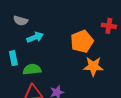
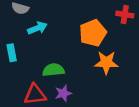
green semicircle: (32, 69) -> (53, 70), moved

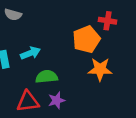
red cross: (125, 15) -> (108, 21), moved
cyan arrow: (37, 28) -> (30, 53), moved

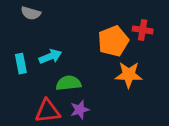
red cross: (108, 21) -> (143, 30), moved

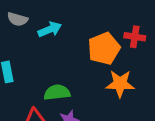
cyan arrow: (50, 57) -> (50, 29), moved

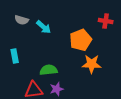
cyan arrow: (50, 29) -> (44, 27), turned 63
red cross: (135, 37) -> (106, 21), moved

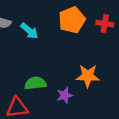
orange pentagon: (81, 40) -> (72, 20), moved
purple star: (57, 89) -> (65, 95), moved

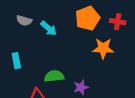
orange star: (88, 76) -> (103, 48), moved

